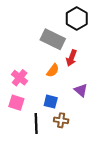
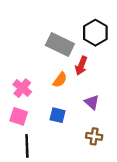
black hexagon: (77, 18) -> (95, 33), moved
brown cross: (61, 120) -> (94, 136), moved
black line: (36, 123) -> (27, 146), moved

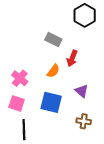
black hexagon: (95, 33) -> (85, 15), moved
gray rectangle: (60, 44) -> (53, 39), size x0.7
blue square: (58, 115) -> (51, 102), size x1.5

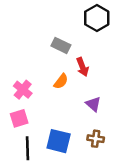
red arrow: (72, 58) -> (82, 67), turned -42
blue square: (51, 102) -> (59, 141), moved
pink square: (17, 103) -> (19, 118), turned -35

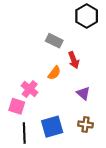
pink cross: (23, 90) -> (30, 89), moved
pink square: (19, 118) -> (17, 106), turned 35
blue square: (59, 141) -> (52, 127), turned -30

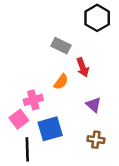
pink cross: (30, 89) -> (33, 100), turned 35
pink square: (17, 106) -> (19, 119), turned 35
blue square: (52, 127) -> (50, 129), moved

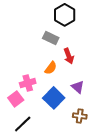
black hexagon: (97, 18) -> (65, 15), moved
blue square: (50, 129) -> (54, 98), moved, turned -30
black line: (27, 149) -> (23, 124), turned 48

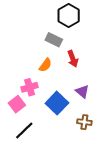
orange semicircle: (51, 68) -> (45, 65), moved

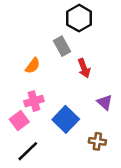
gray rectangle: (54, 40) -> (62, 46), turned 35
orange semicircle: (45, 65) -> (33, 66), moved
purple triangle: (82, 91) -> (105, 102), moved

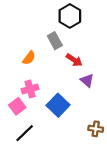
red arrow: (84, 68) -> (74, 60), turned -35
purple triangle: (105, 102) -> (87, 80), moved
brown cross: (97, 141) -> (96, 129), moved

